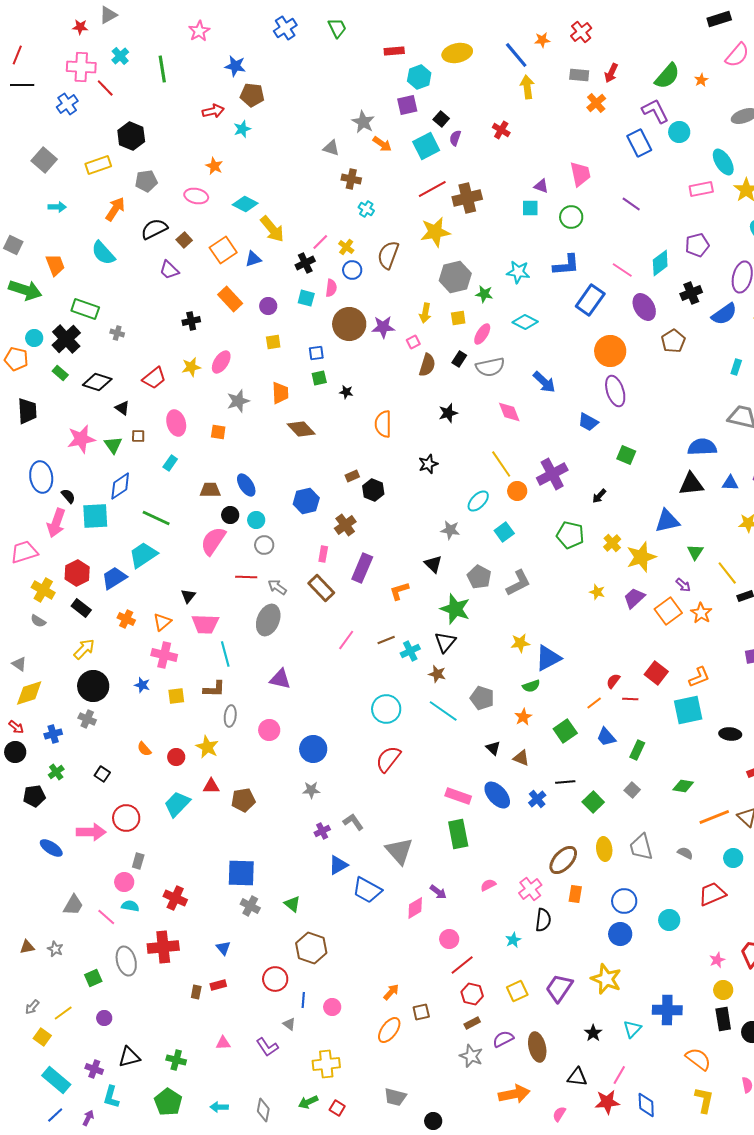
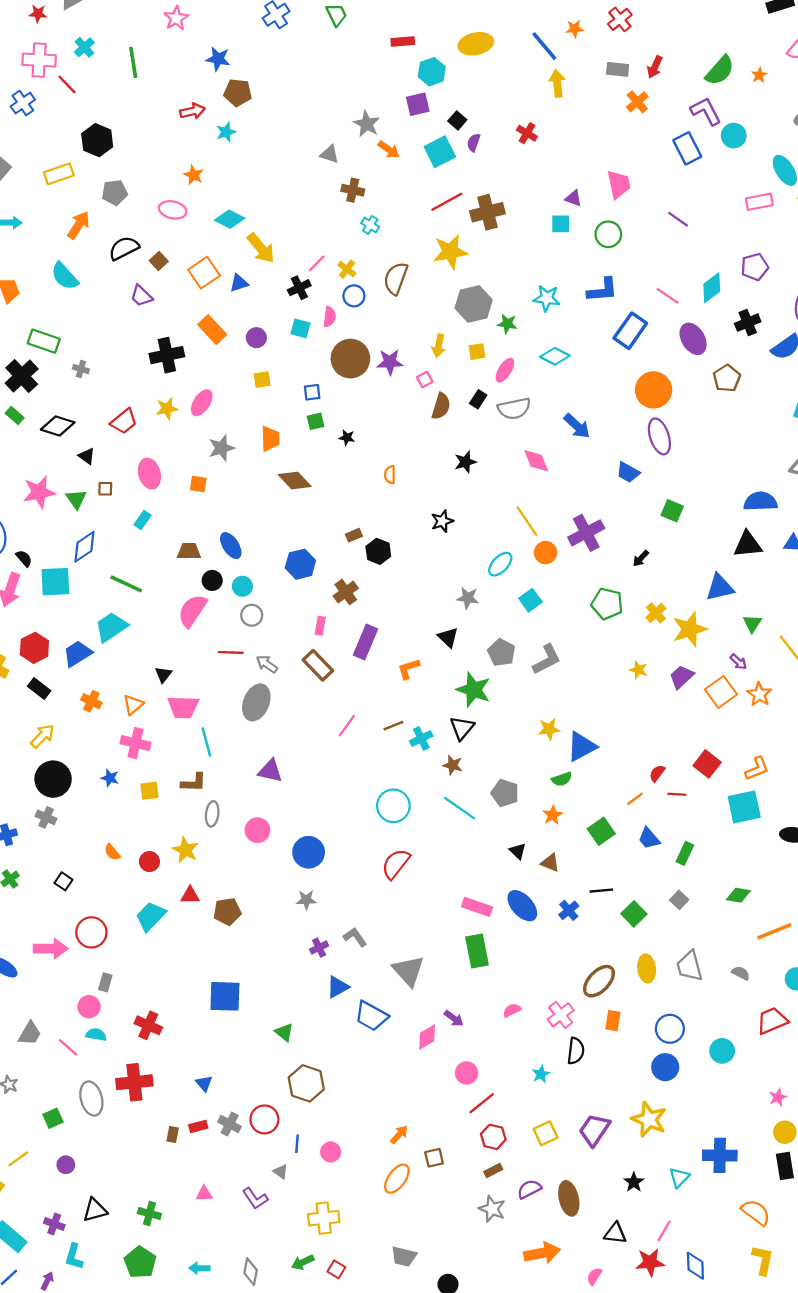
black cross: (191, 321) -> (167, 355), size x1.6
orange semicircle: (383, 424) -> (390, 475), size x0.6
gray cross: (250, 906) -> (230, 1124), moved

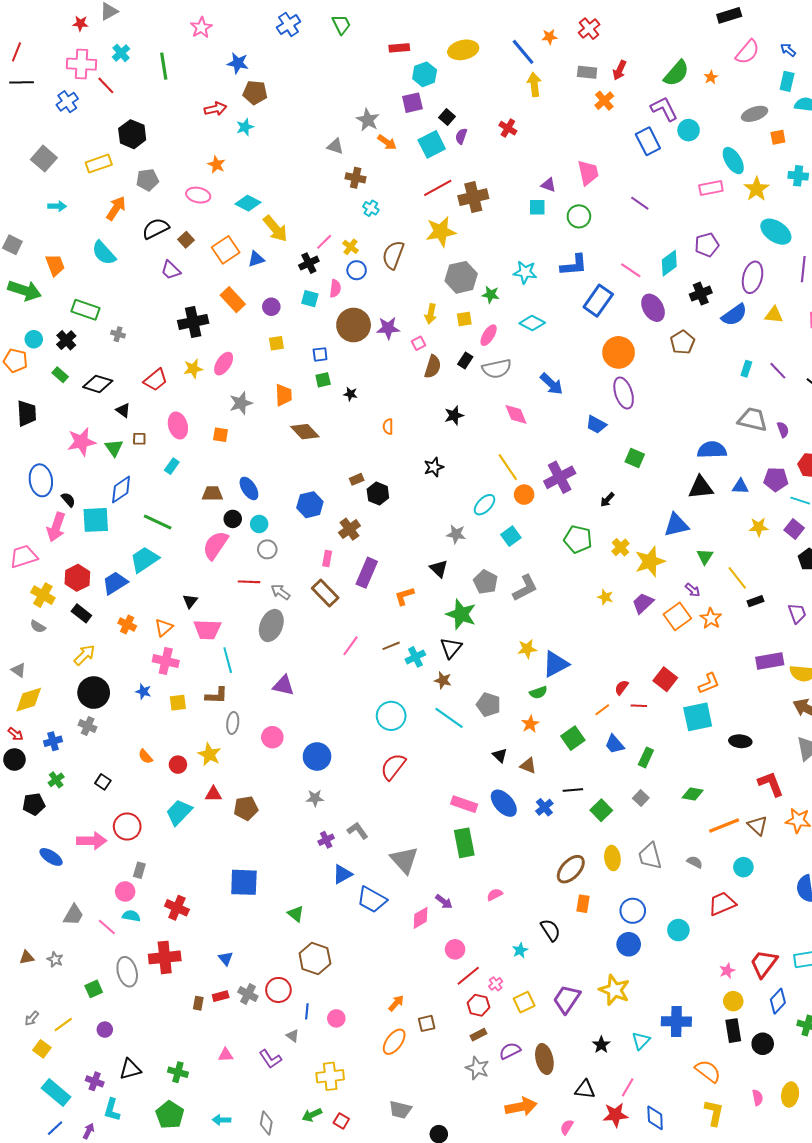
black cross: (22, 376) -> (66, 340), size x0.7
pink cross: (561, 1015) -> (496, 984), moved, size x0.6
black semicircle: (576, 1051) -> (550, 930), turned -40

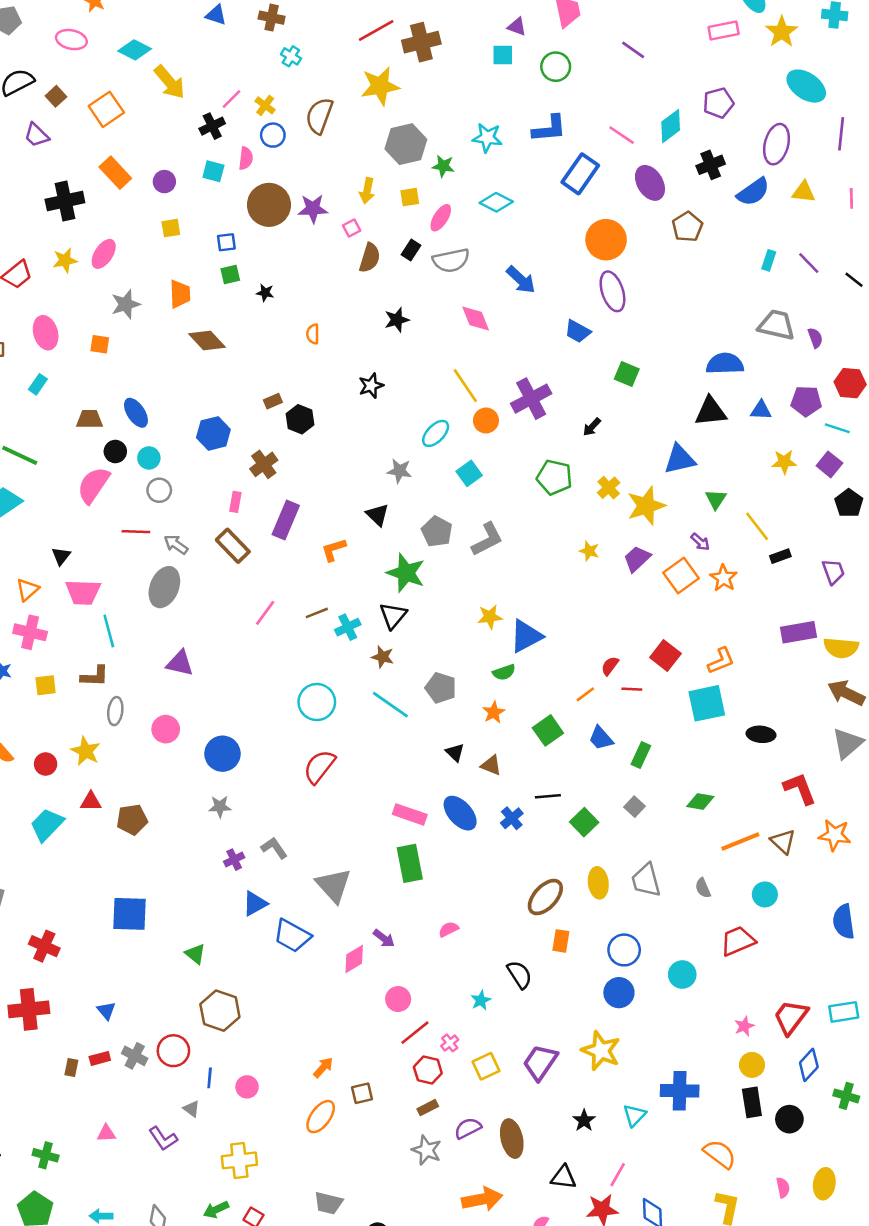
blue triangle: (256, 259) -> (216, 15), moved, turned 36
gray semicircle: (695, 862) -> (703, 888), turned -140

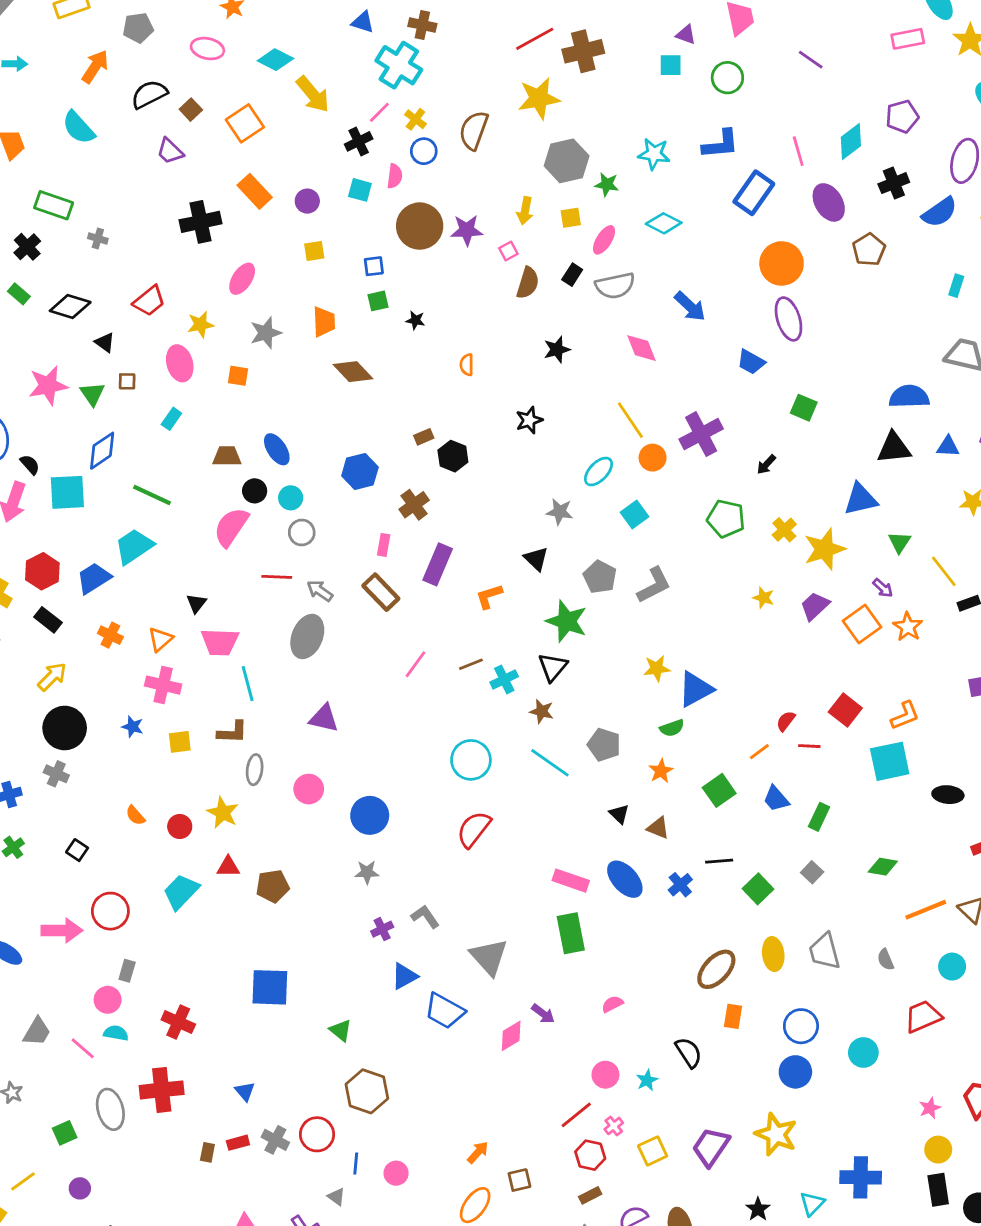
cyan cross: (291, 56) -> (399, 65), moved, size x2.0
pink line: (622, 135) -> (798, 151), turned 40
yellow star: (65, 260) -> (201, 324), moved
pink circle: (398, 999) -> (605, 1075), moved

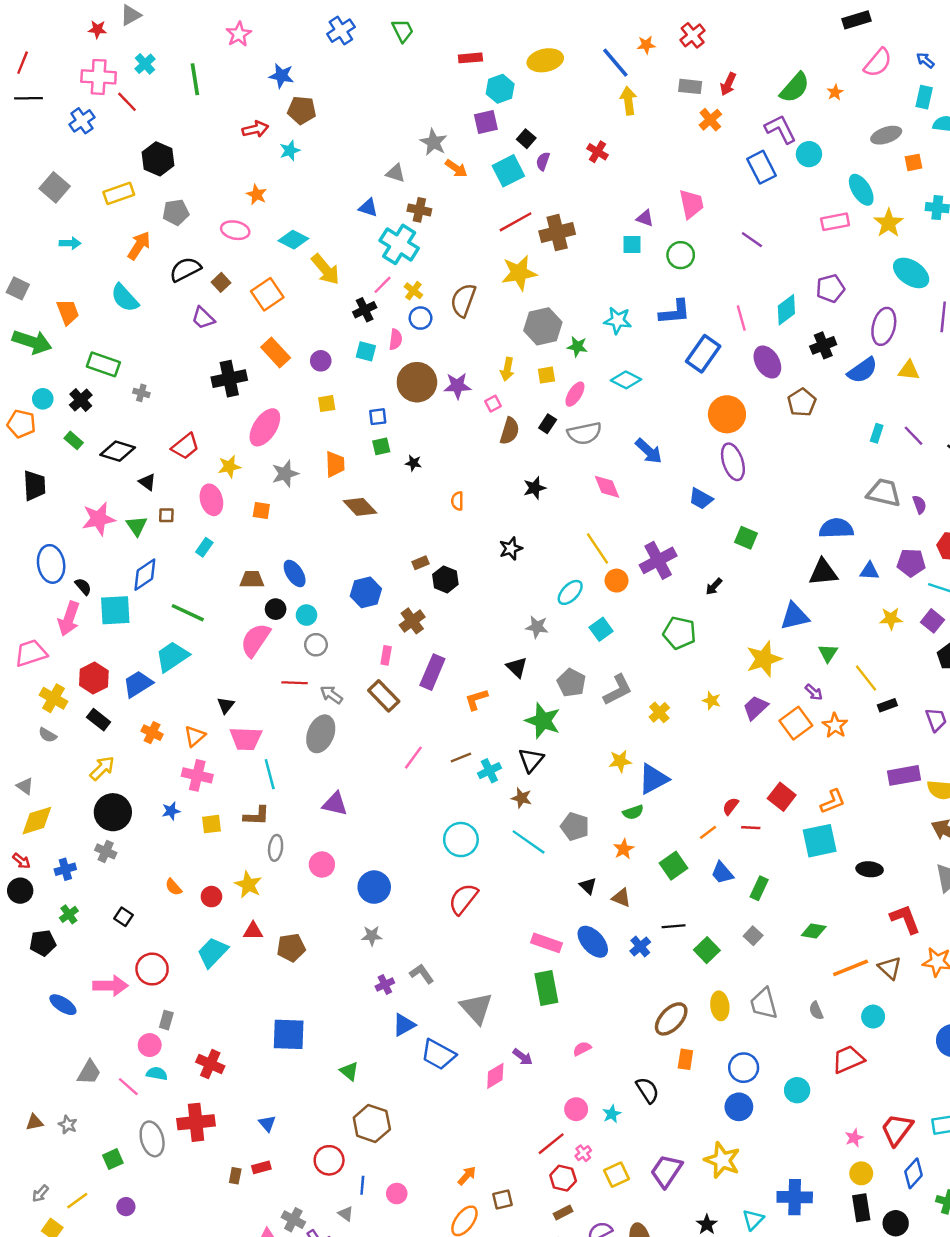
pink ellipse: (242, 279) -> (265, 427), size x1.4
yellow cross: (784, 530) -> (659, 712), moved
blue star: (133, 727) -> (171, 811), turned -30
gray cross: (275, 1140) -> (293, 1220), moved

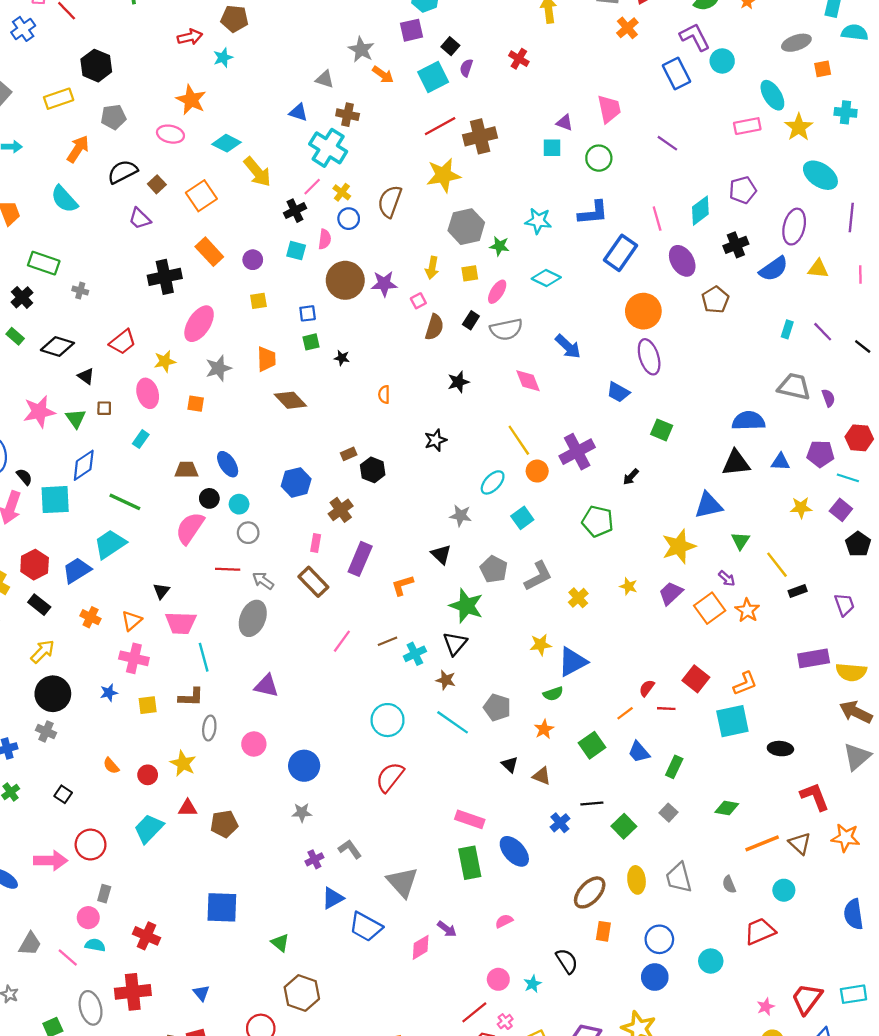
orange star: (257, 195) -> (191, 100), size x1.5
blue ellipse: (593, 942) -> (514, 851), moved

